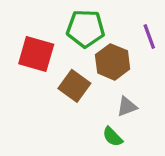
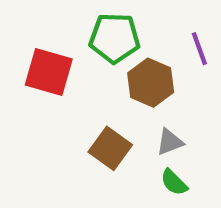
brown square: (74, 86) -> (110, 148), moved
green semicircle: (113, 137) -> (174, 182), moved

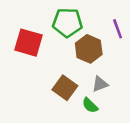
green semicircle: (174, 182) -> (90, 105), moved

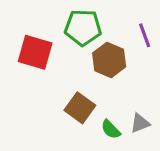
gray triangle: (100, 84) -> (140, 123), moved

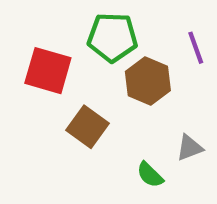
brown square: (80, 108) -> (87, 127), moved
gray triangle: (140, 123) -> (190, 148), moved

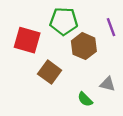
gray triangle: (190, 148) -> (108, 84), turned 35

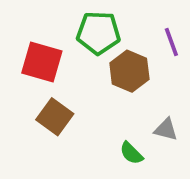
brown square: (50, 72) -> (55, 117), moved

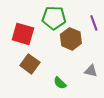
green semicircle: (131, 153) -> (60, 83), moved

